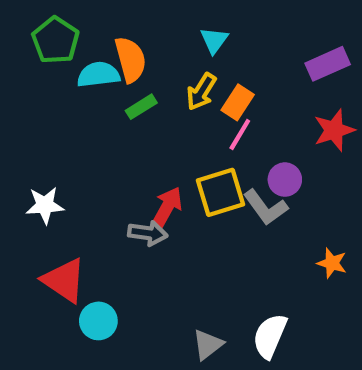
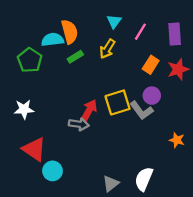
green pentagon: (56, 40) -> (30, 60), moved
purple rectangle: (328, 64) -> (175, 34), turned -70
orange rectangle: (238, 102) -> (151, 65), moved
pink line: (240, 135) -> (140, 32), moved

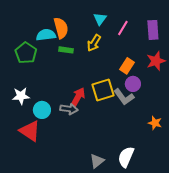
green rectangle: (75, 57) -> (66, 50), turned 40
orange rectangle: (151, 65) -> (127, 66), moved
cyan circle: (52, 171) -> (42, 110), moved

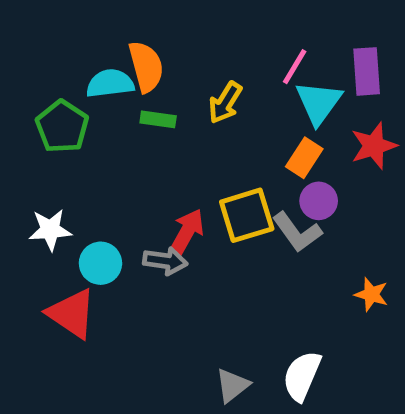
cyan triangle: (100, 19) -> (319, 103), moved, size x1.5

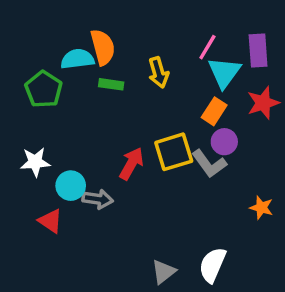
yellow arrow: (225, 103) -> (158, 72), turned -48
gray arrow: (165, 261) -> (98, 199), moved
red triangle: (72, 314) -> (50, 221), size x0.7

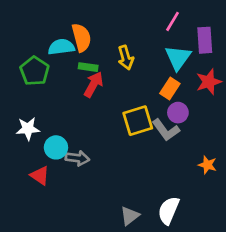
pink line: (207, 47) -> (173, 21), moved
red arrow: (131, 164) -> (94, 84), moved

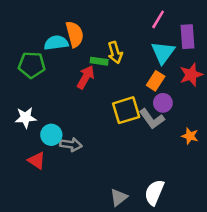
green rectangle: (88, 67) -> (99, 61), moved
green pentagon: (35, 71) -> (32, 65), turned -30
orange star: (207, 165) -> (190, 136), moved

